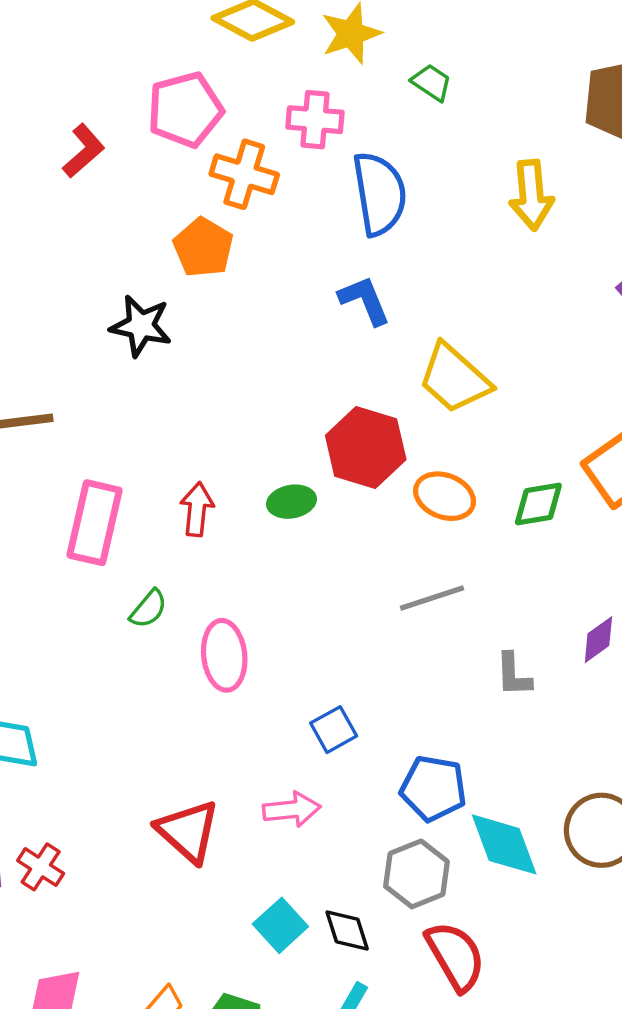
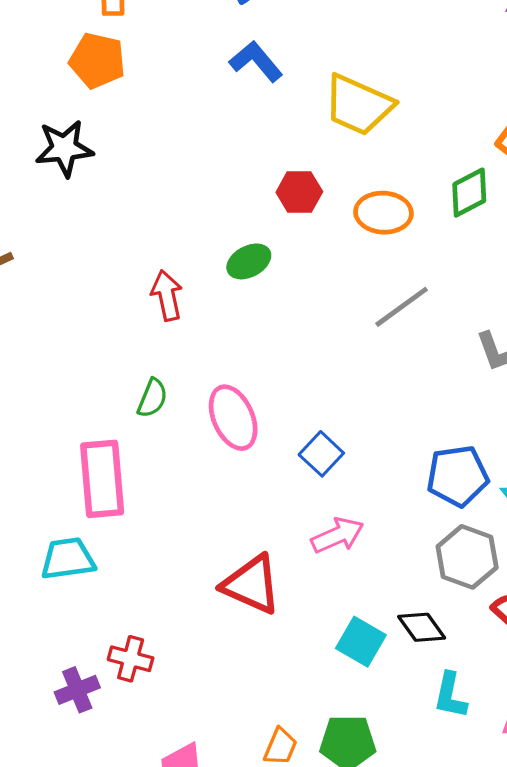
red hexagon: (366, 448) -> (299, 192), size x0.6
pink rectangle: (95, 523) -> (102, 479), moved
blue square: (334, 730) -> (321, 454), moved

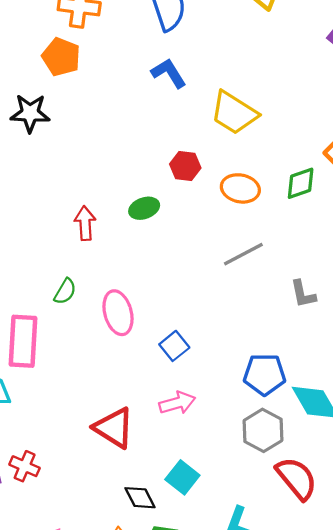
black diamond: (422, 627) -> (140, 498), moved

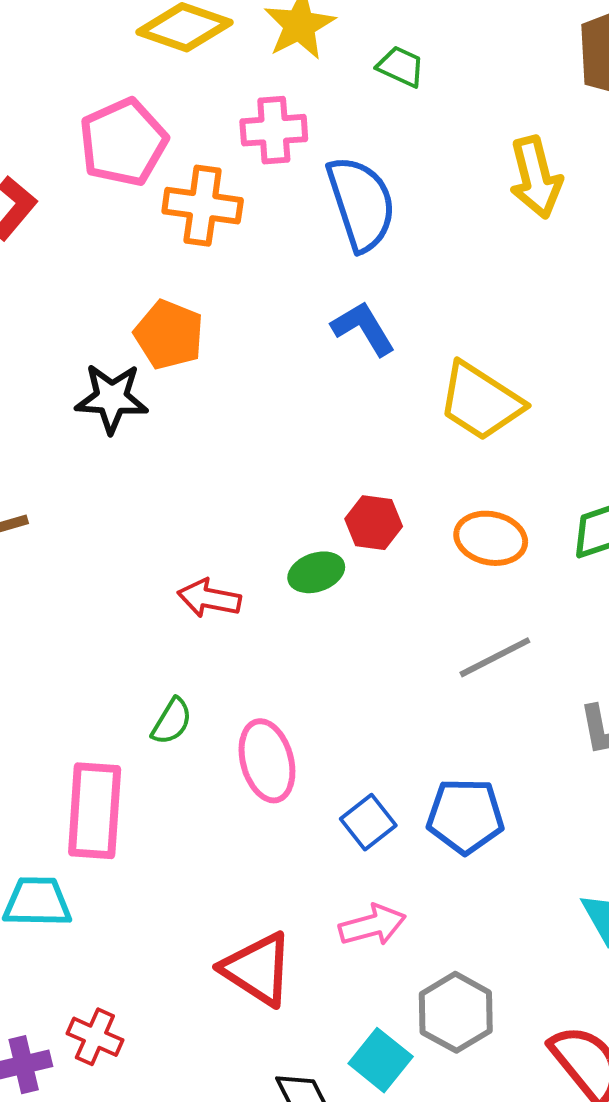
orange pentagon: (61, 57) -> (169, 335), moved
red hexagon: (185, 166) -> (374, 523), moved
red arrow: (85, 223) -> (209, 598), turned -76
blue pentagon: (265, 374) -> (465, 816), moved
gray hexagon: (263, 430) -> (456, 1012), moved

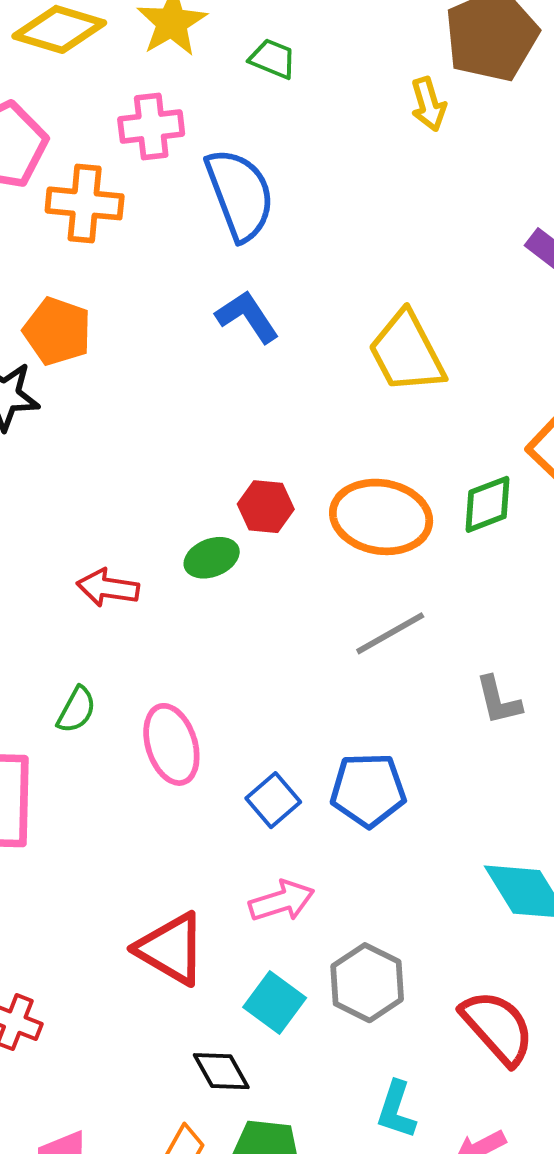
yellow arrow: (536, 177) -> (428, 104), moved, size x0.7
yellow trapezoid: (481, 401) -> (407, 352), moved, turned 32
orange ellipse: (491, 538) -> (381, 517), size x1.4
cyan square: (381, 1060) -> (275, 1002), moved

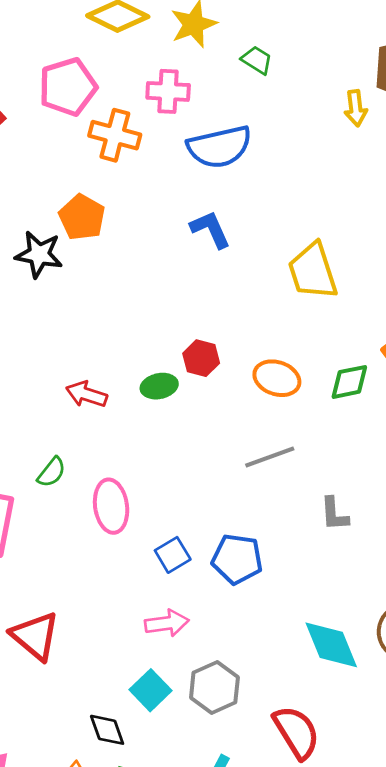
blue semicircle: (240, 194) -> (219, 147), turned 88
orange ellipse: (381, 517) -> (277, 378), size x0.7
red triangle: (171, 949) -> (35, 636), moved

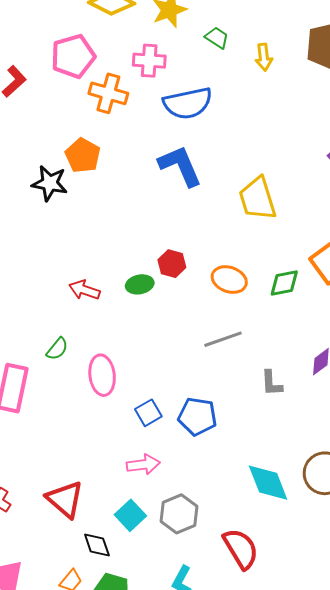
yellow arrow: (356, 108) -> (264, 57), moved
blue L-shape: (211, 229) -> (180, 166), size x1.4
red triangle: (35, 636) -> (65, 499), moved

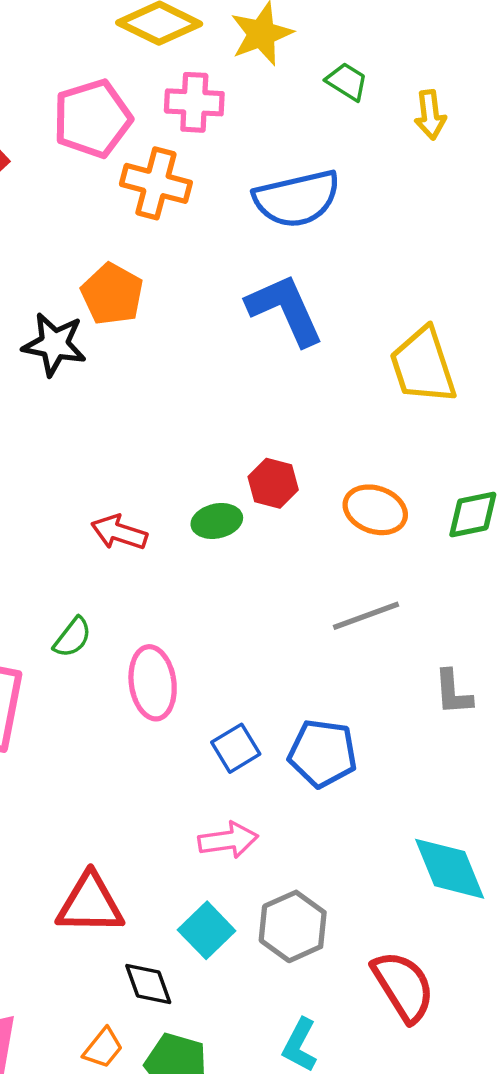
pink cross: (149, 61) -> (194, 102), moved
red triangle: (65, 499) -> (90, 904), turned -39

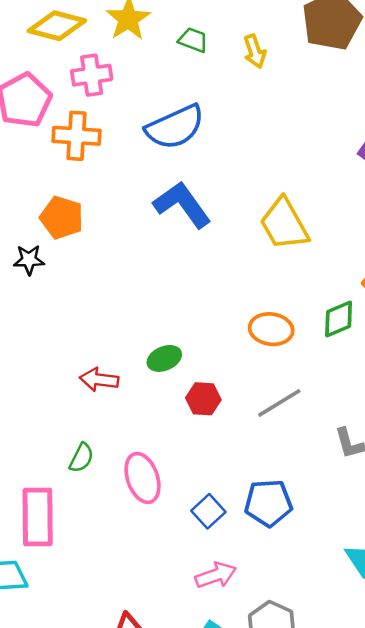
black star: (54, 344) -> (29, 260), size x0.7
red hexagon: (273, 483) -> (203, 399), moved

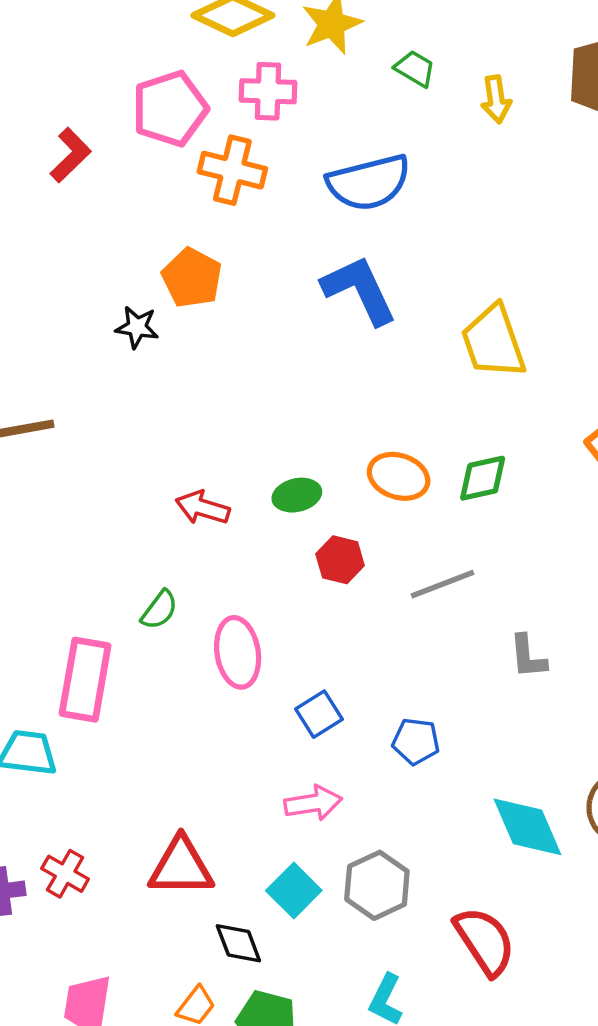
green diamond: (339, 319) -> (483, 478), moved
orange ellipse: (271, 329) -> (399, 476), moved
blue pentagon: (268, 503) -> (416, 741), moved, size x0.7

